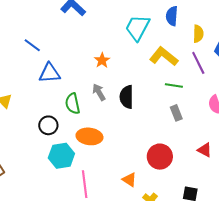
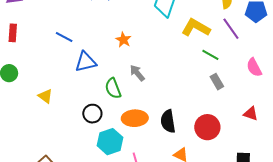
orange star: (102, 60) -> (123, 40), moved
green line: (174, 86) -> (210, 55), turned 30
black semicircle: (127, 97) -> (168, 121), moved

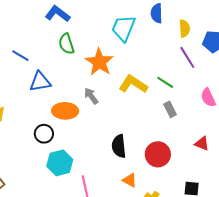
yellow L-shape: (196, 28) -> (133, 84), moved
orange star: (123, 40) -> (99, 62), moved, size x1.8
green semicircle: (113, 88) -> (66, 44), moved
orange ellipse: (135, 118) -> (65, 111), moved

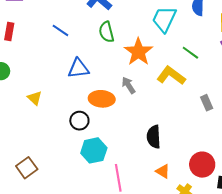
blue line: (20, 56) -> (60, 30), moved
green line: (165, 82) -> (190, 53), moved
red circle: (158, 154) -> (202, 165), moved

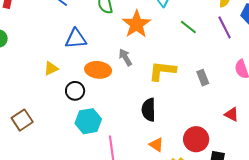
yellow L-shape: (171, 76) -> (162, 71), moved, turned -32
yellow triangle: (35, 98) -> (51, 69), moved, turned 49
brown square: (27, 168) -> (22, 120), moved

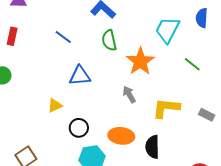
orange ellipse: (98, 70) -> (121, 136), moved
gray rectangle: (203, 78) -> (207, 115), turned -42

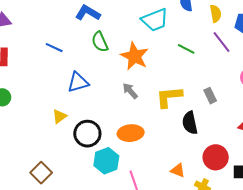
cyan trapezoid: (167, 30) -> (155, 20), turned -128
gray rectangle: (207, 115) -> (210, 96), turned 49
black circle: (79, 128) -> (87, 134), size x1.4
black semicircle: (152, 147) -> (190, 123), moved

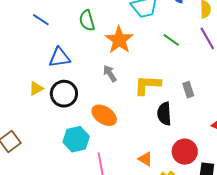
orange ellipse: (131, 133) -> (104, 115), turned 30
black circle: (87, 134) -> (64, 94), moved

